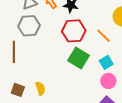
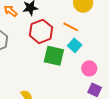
cyan square: (106, 62) -> (75, 45), moved

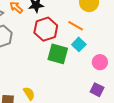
pink circle: (89, 68) -> (100, 62), moved

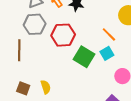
red hexagon: (46, 29) -> (63, 35), moved

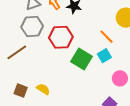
brown line: (19, 50) -> (17, 52), turned 55
yellow semicircle: (46, 87) -> (43, 89), turned -40

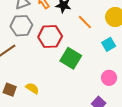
orange line: (106, 37) -> (85, 22), moved
cyan square: (104, 56) -> (109, 44), moved

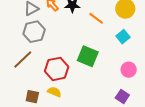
red hexagon: (50, 37) -> (57, 69), moved

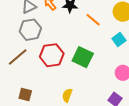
red hexagon: (57, 69) -> (52, 55), moved
yellow semicircle: (54, 92) -> (67, 95), moved, turned -96

